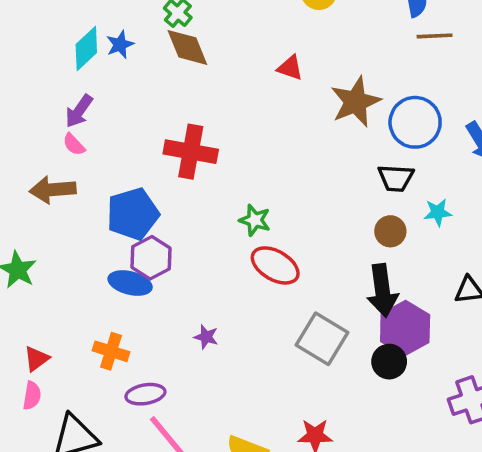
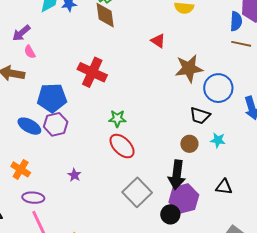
purple arrow: (79, 111) -> (21, 33), moved
green star: (255, 220) -> (117, 119), turned -30
blue ellipse: (130, 283) -> (29, 126), moved

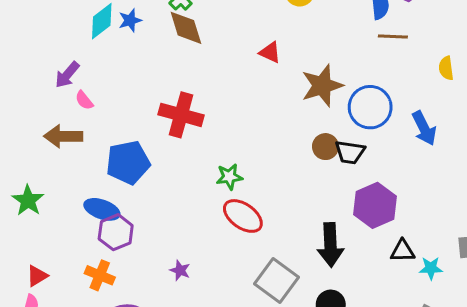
purple hexagon: (56, 124) -> (116, 232), moved
cyan star: (218, 140) -> (431, 268), moved
brown circle: (189, 144) -> (325, 147), moved
purple hexagon: (184, 198) -> (375, 205), moved

